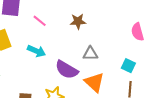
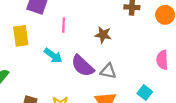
pink line: (40, 21) -> (64, 25), turned 40
purple semicircle: (67, 70) -> (83, 66), moved

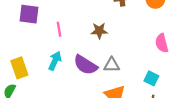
yellow rectangle: (21, 36) -> (19, 68), moved
cyan arrow: (53, 56) -> (55, 61), turned -90

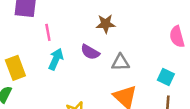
pink line: (59, 29) -> (48, 32), moved
purple semicircle: (86, 65) -> (90, 52), moved, size x0.7

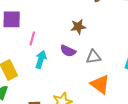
pink line: (48, 32) -> (32, 38), turned 32

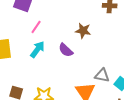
gray triangle: (94, 57) -> (102, 75), moved

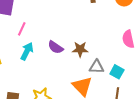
brown star: (83, 31) -> (80, 49), moved

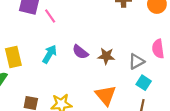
pink line: (22, 29) -> (50, 16), moved, turned -64
gray triangle: (96, 67) -> (136, 61), moved, turned -35

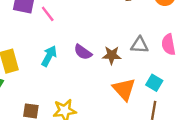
gray triangle: (136, 61) -> (140, 45), moved, turned 35
orange triangle: (106, 95) -> (124, 89), moved

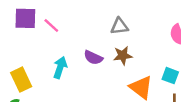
gray triangle: (140, 45) -> (119, 26), moved

